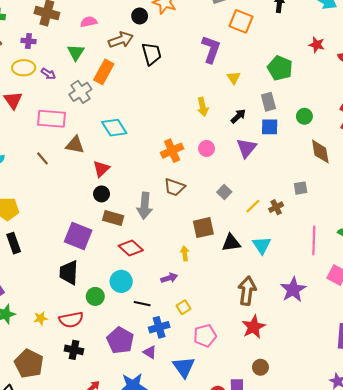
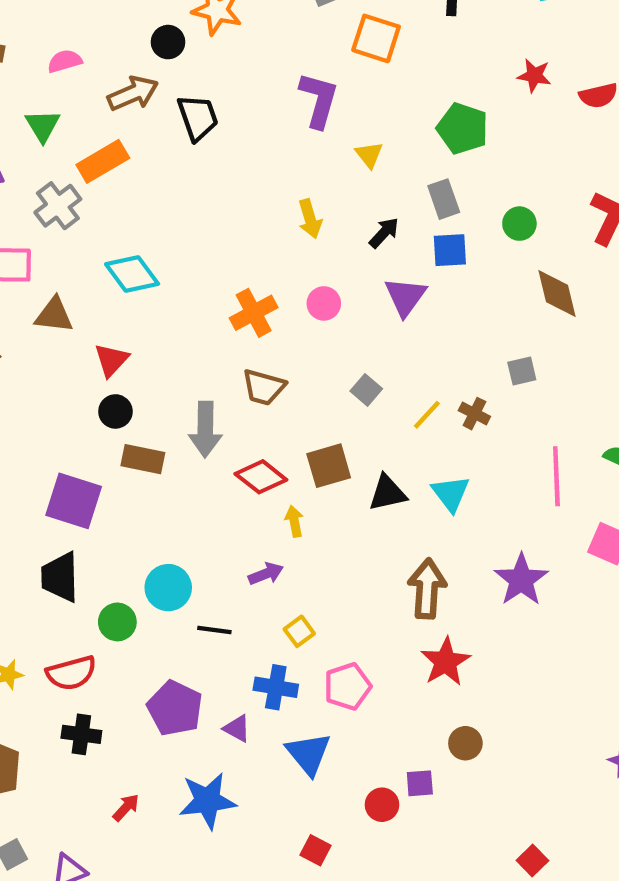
orange rectangle: (104, 72) -> (103, 161), turned 35
brown cross: (276, 207) -> (474, 414), turned -32
red diamond: (131, 248) -> (261, 477), moved
blue cross: (159, 327) -> (276, 687), moved, turned 30

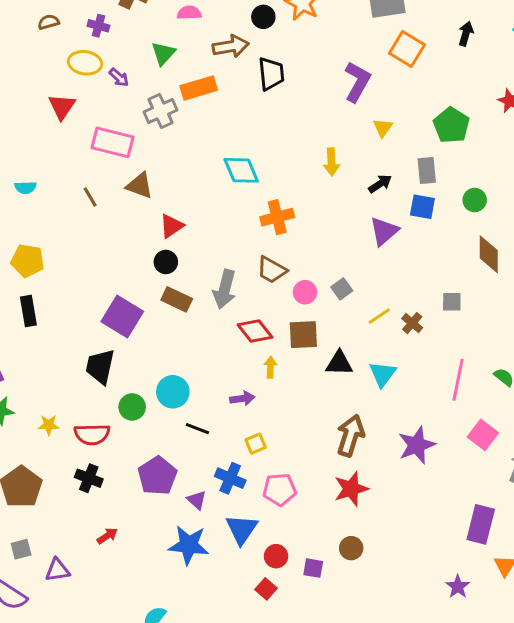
cyan diamond: (132, 274) -> (241, 170), moved
pink circle: (324, 303) -> (305, 292), moved
blue star: (207, 801) -> (189, 545), moved
red circle: (382, 805) -> (276, 556), moved
red square: (316, 850) -> (266, 589), moved

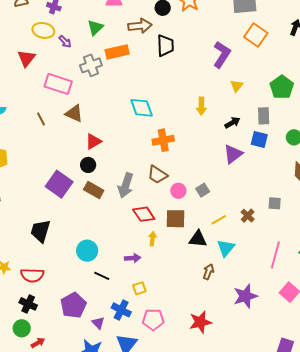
purple square: (122, 316) -> (59, 184), moved
yellow line: (379, 316) -> (219, 220), moved
green circle: (132, 407) -> (22, 328), moved
brown arrow: (350, 436) -> (208, 272), moved, size x0.6

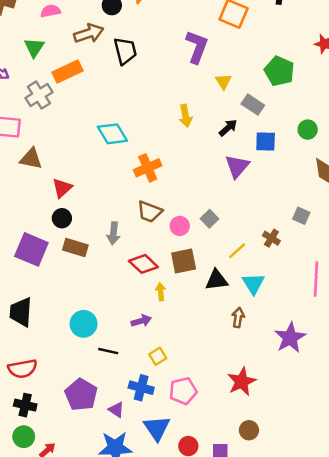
gray rectangle: (264, 116) -> (253, 105), moved, turned -42
gray arrow: (126, 185) -> (113, 233), size x0.7
gray square: (275, 203) -> (301, 216), turned 32

